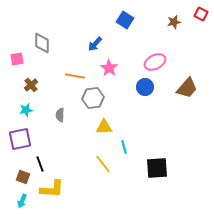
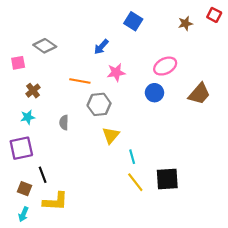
gray diamond: (42, 43) -> (45, 46), turned -55
pink star: (109, 68) -> (116, 72), turned 30
yellow triangle: (104, 127) -> (111, 135), turned -48
yellow line: (103, 164) -> (135, 182), moved

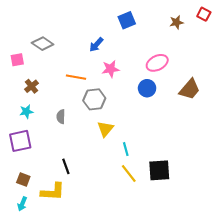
blue square: (133, 21) -> (127, 20), turned 36
black line: (43, 175) -> (66, 166), moved

